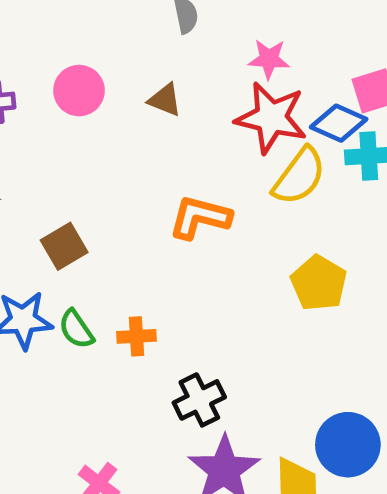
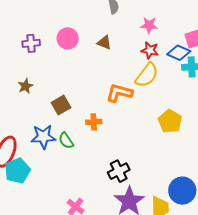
red star: (271, 118) -> (150, 50), size x0.6
yellow semicircle: (299, 176) -> (147, 75), moved
orange cross: (137, 336) -> (94, 122), moved

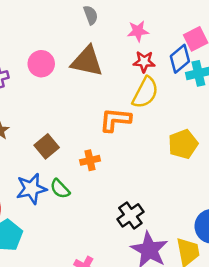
brown triangle: (104, 42) -> (87, 61), size x1.8
blue diamond: (179, 53) -> (180, 59), turned -55
yellow pentagon: (170, 121) -> (183, 144), turned 30

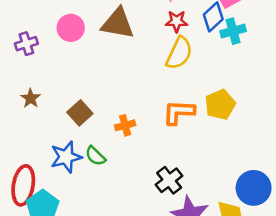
orange L-shape: (115, 120) -> (179, 112), moved

